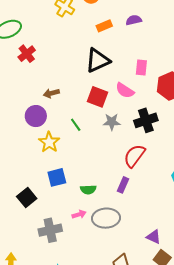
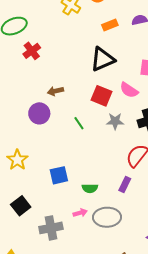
yellow star: (49, 142) -> (17, 160), moved
black square: (27, 198) -> (21, 206), moved

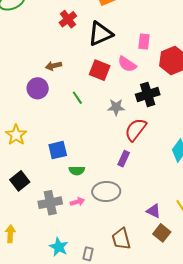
red cross: (32, 51) -> (68, 19), moved
gray star: (115, 121) -> (116, 107), moved
green semicircle: (90, 188) -> (77, 171), moved
pink arrow: (80, 213) -> (77, 202), moved

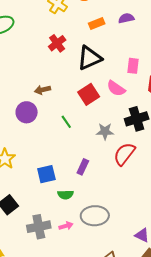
red square: (100, 70) -> (89, 94), turned 35
purple rectangle: (124, 159) -> (83, 167), moved

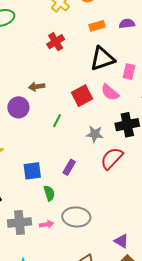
black triangle: (89, 58) -> (102, 59), moved
green line: (66, 122) -> (57, 121), turned 56
green semicircle: (66, 195) -> (49, 193), turned -112

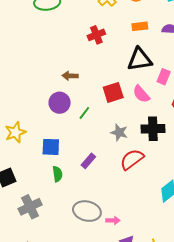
purple circle: (18, 107) -> (60, 103), moved
blue square: (32, 171) -> (51, 147), moved
green semicircle: (49, 193) -> (57, 174), moved
gray cross: (19, 222) -> (30, 207), turned -30
pink arrow: (47, 224) -> (113, 220), moved

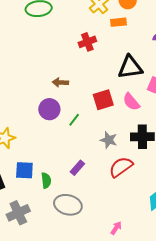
orange rectangle: (140, 26) -> (119, 22), moved
blue square: (51, 147) -> (24, 170), moved
gray ellipse: (87, 211) -> (68, 205), moved
pink arrow: (113, 220) -> (116, 228), moved, turned -56

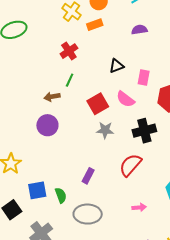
black triangle: (130, 67) -> (116, 66), size x0.6
green line: (74, 120) -> (70, 80), moved
gray star: (109, 140) -> (105, 130), moved
pink arrow: (116, 228) -> (139, 207), moved, turned 64

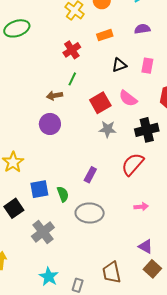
orange rectangle: (95, 25) -> (105, 35), moved
pink rectangle: (144, 78) -> (147, 66), moved

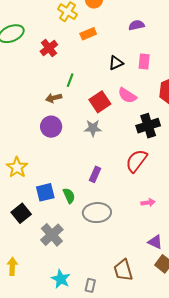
orange rectangle: (105, 35) -> (88, 34), moved
red cross: (72, 50) -> (49, 48), moved
gray star: (108, 129) -> (93, 128), moved

